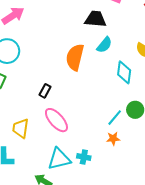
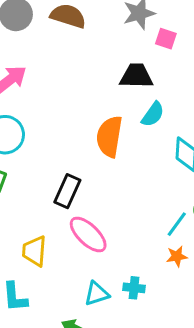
black rectangle: (45, 91) -> (67, 191), size x1.5
cyan triangle: (59, 159) -> (97, 294), size x0.7

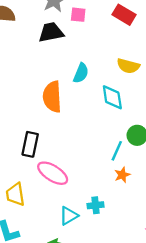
black trapezoid: (136, 76) -> (51, 32), moved

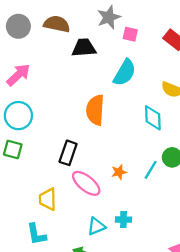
black trapezoid: (51, 32) -> (84, 48), moved
cyan semicircle: (81, 73) -> (125, 73), moved, size x1.4
orange star: (122, 175) -> (119, 172), moved

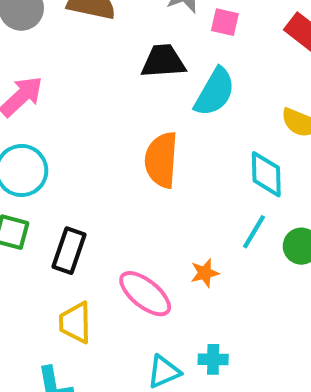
black trapezoid: (84, 48) -> (163, 61), moved
black rectangle: (68, 153) -> (69, 251), moved
cyan line: (151, 170) -> (254, 232), moved

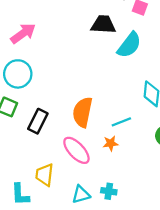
orange semicircle: (161, 160) -> (83, 112), moved
cyan line: (254, 232) -> (121, 122), moved, turned 30
yellow trapezoid: (75, 323) -> (45, 175), moved

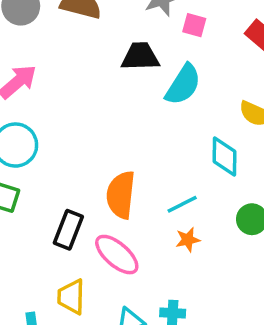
black rectangle: (38, 121) -> (68, 230), moved
orange star: (111, 143) -> (188, 240), moved

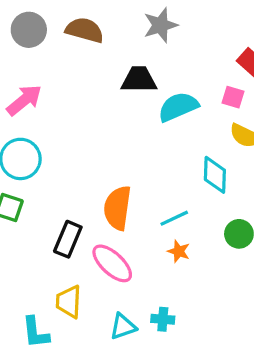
pink square: (194, 25) -> (233, 97), moved
cyan semicircle: (183, 85) -> (178, 107), turned -147
orange star: (188, 240) -> (179, 251), turned 30

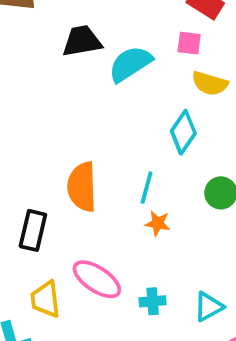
cyan diamond: (215, 175) -> (183, 132), turned 42
cyan line: (174, 218) -> (147, 188), turned -40
pink ellipse: (112, 263) -> (97, 279), moved
cyan triangle: (123, 327) -> (208, 307), moved

